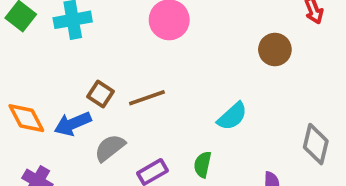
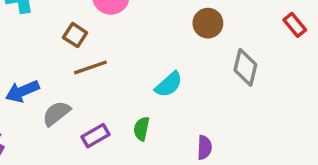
brown square: (101, 94) -> (75, 35), moved
gray diamond: (316, 144) -> (245, 67), moved

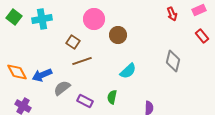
brown circle: (208, 23) -> (118, 35), moved
purple rectangle: (96, 136) -> (85, 101), turned 56

